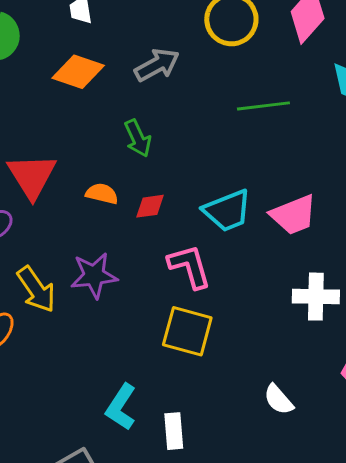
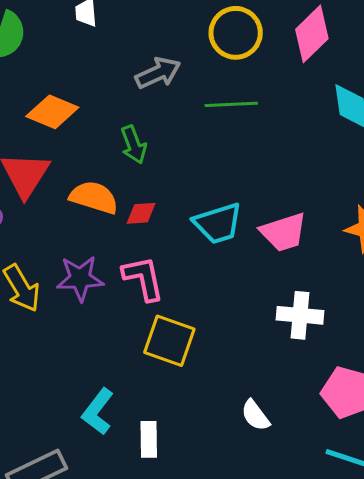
orange diamond: (78, 72) -> (52, 112), moved
green line: (263, 106) -> (231, 104), moved
orange semicircle: (102, 194) -> (94, 197), size x1.5
pink L-shape: (190, 266) -> (143, 278), moved

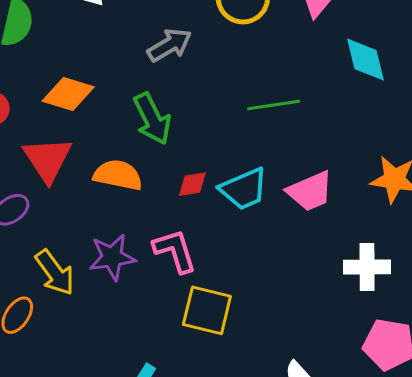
green line: (231, 104) -> (274, 105), moved
green arrow: (134, 145) -> (152, 119), size x1.4
red diamond: (141, 213) -> (192, 184), moved
white cross: (300, 315) -> (367, 267), moved

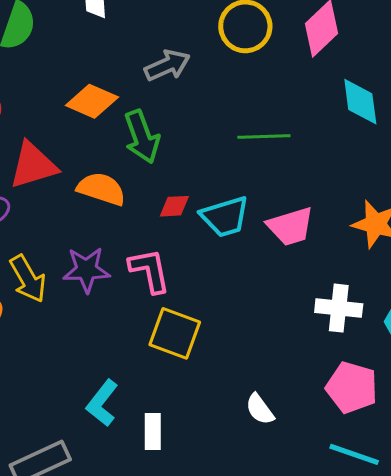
orange diamond: (68, 94) -> (92, 101), moved
red triangle: (47, 159) -> (33, 165), turned 40

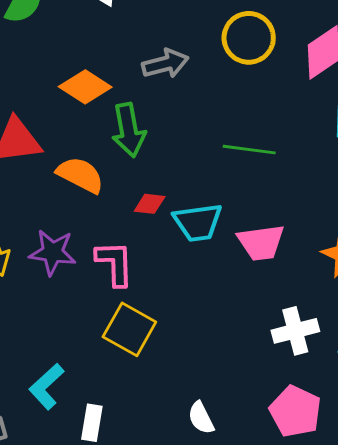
white cross: (339, 308) -> (295, 331), turned -30

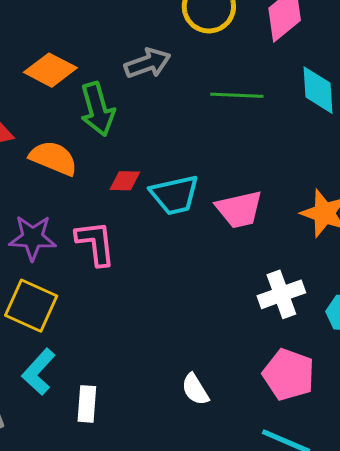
gray arrow: (165, 64) -> (148, 63), moved
green line: (249, 150) -> (237, 95), moved
yellow square: (129, 329) -> (31, 306), moved

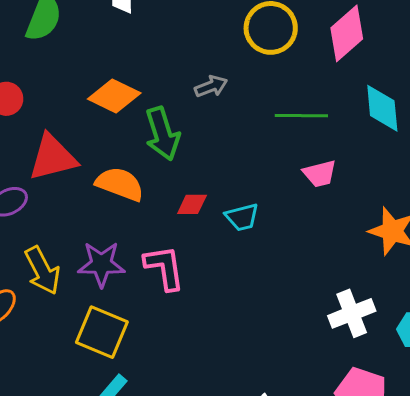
gray arrow: (148, 63) -> (211, 86), size x0.7
cyan trapezoid: (175, 195) -> (242, 217), size x0.7
pink trapezoid: (239, 209) -> (320, 174), moved, size x0.7

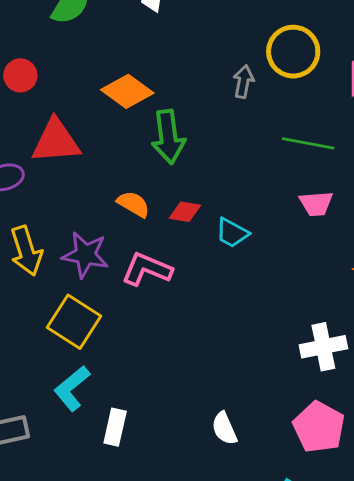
gray arrow: (211, 86) -> (243, 82), moved, turned -68
orange semicircle: (120, 184) -> (134, 204), moved, size x0.7
cyan trapezoid: (242, 217) -> (232, 233), turned 33
pink L-shape: (164, 268) -> (147, 269), turned -69

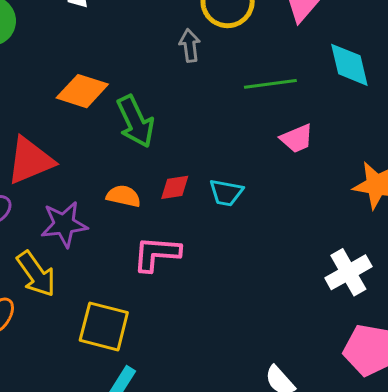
purple star: (85, 255) -> (64, 224), moved

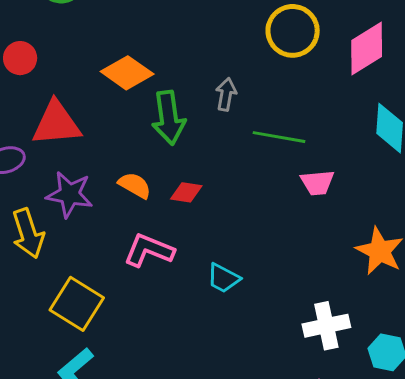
gray arrow: (190, 45) -> (226, 94), moved
green line: (270, 84) -> (279, 137), moved
cyan trapezoid: (226, 193) -> (223, 278), moved

